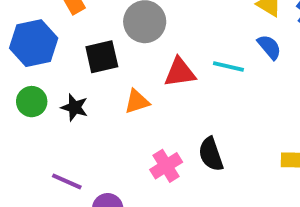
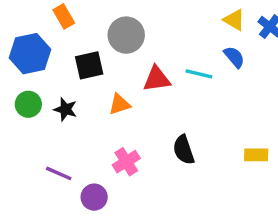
pink cross: (166, 166) -> (126, 162), moved

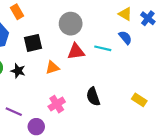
gray circle: (126, 35) -> (71, 24), moved
yellow rectangle: (256, 155) -> (139, 100), turned 32

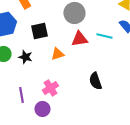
pink cross: (57, 104) -> (50, 88), moved
purple line: (14, 112) -> (21, 95), turned 56

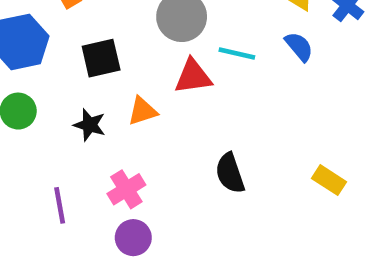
cyan line: (104, 36) -> (237, 53), moved
black star: (25, 57) -> (90, 125), moved
purple circle: (42, 109) -> (133, 238), moved

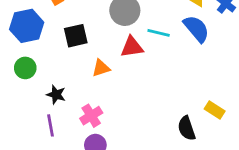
blue semicircle: (299, 47) -> (196, 29), size x1.5
black star: (90, 125) -> (56, 95), moved
black semicircle: (230, 173) -> (187, 128), moved

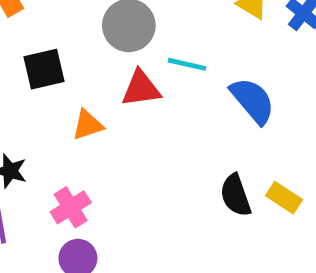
blue semicircle: (196, 29) -> (253, 101), moved
black semicircle: (187, 128) -> (236, 195), moved

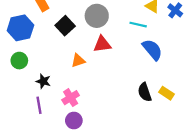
cyan line: (187, 64) -> (138, 25), moved
black square: (44, 69) -> (65, 26), moved, turned -30

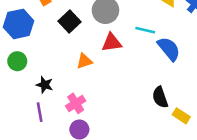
cyan line: (138, 25) -> (145, 30), moved
yellow rectangle: (167, 93) -> (181, 116), moved

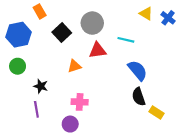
blue semicircle: (169, 49) -> (138, 70), moved
pink cross: (76, 103) -> (80, 102), moved, turned 35

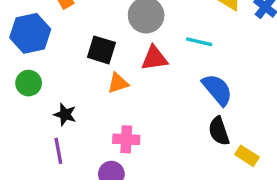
black square: (62, 33) -> (101, 50), moved, turned -30

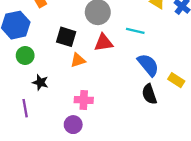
green circle: (29, 83) -> (25, 55), moved
purple line: (58, 151) -> (25, 108), moved
yellow rectangle: (247, 156) -> (176, 80), moved

